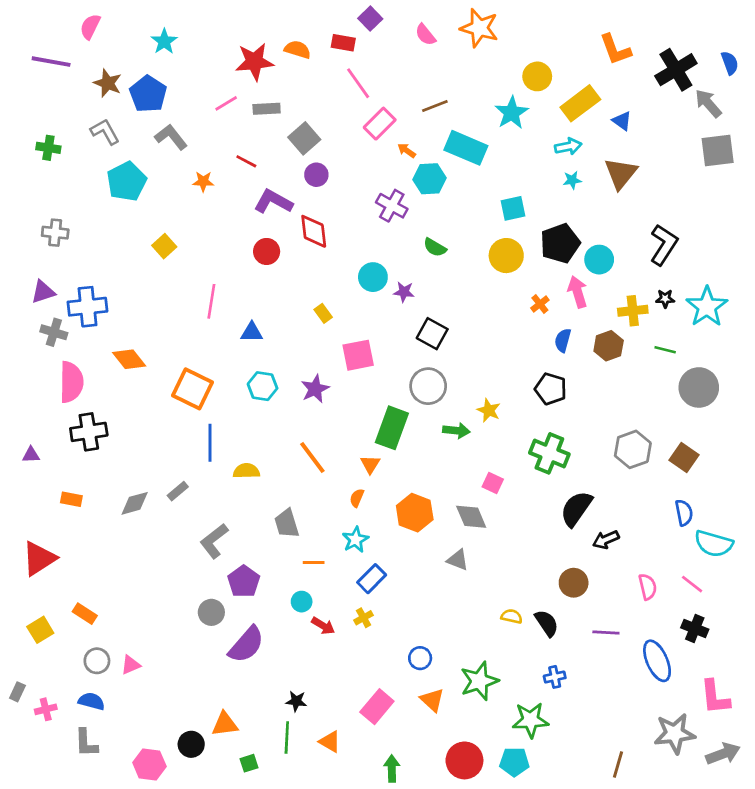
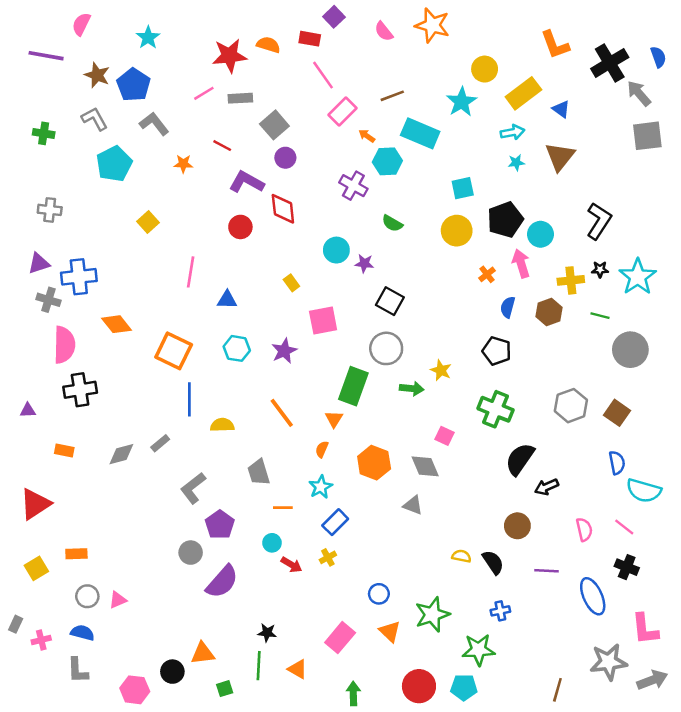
orange rectangle: (85, 614) -> (76, 554), turned -35

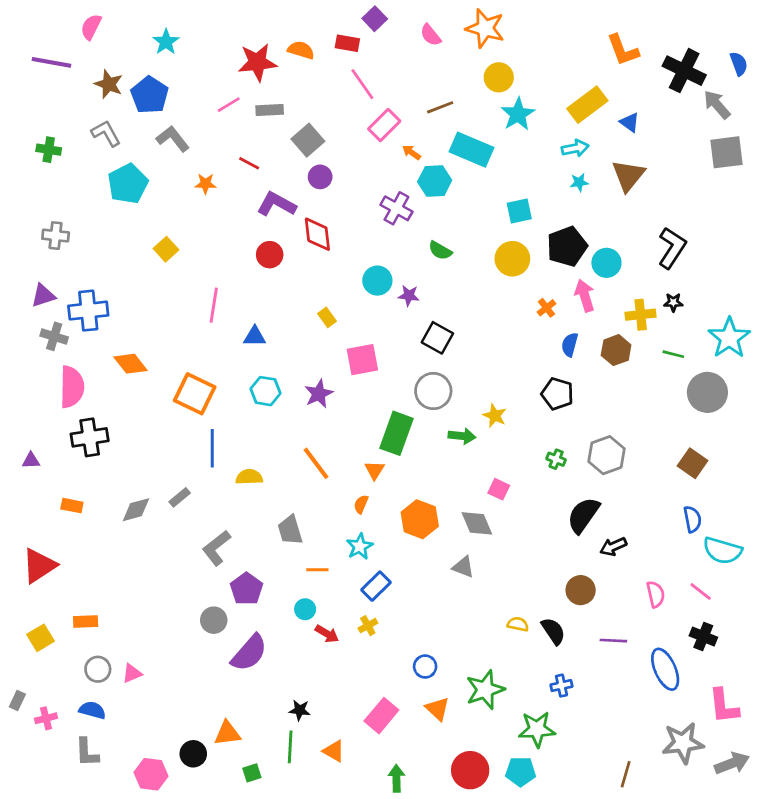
black cross: (610, 63) -> (684, 71), turned -33
yellow circle: (485, 69) -> (499, 77), moved
cyan star: (638, 277) -> (729, 338), moved
gray hexagon: (571, 406) -> (606, 455), moved
green cross: (496, 409) -> (556, 459), size x0.5

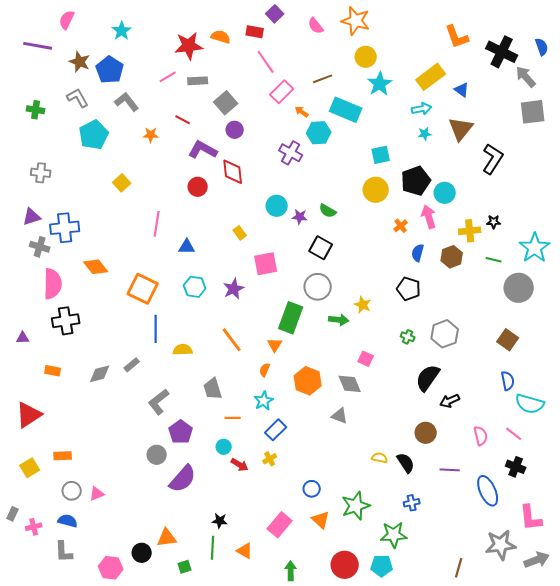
black L-shape: (672, 248) -> (493, 159), moved
green semicircle: (440, 251) -> (328, 211), moved

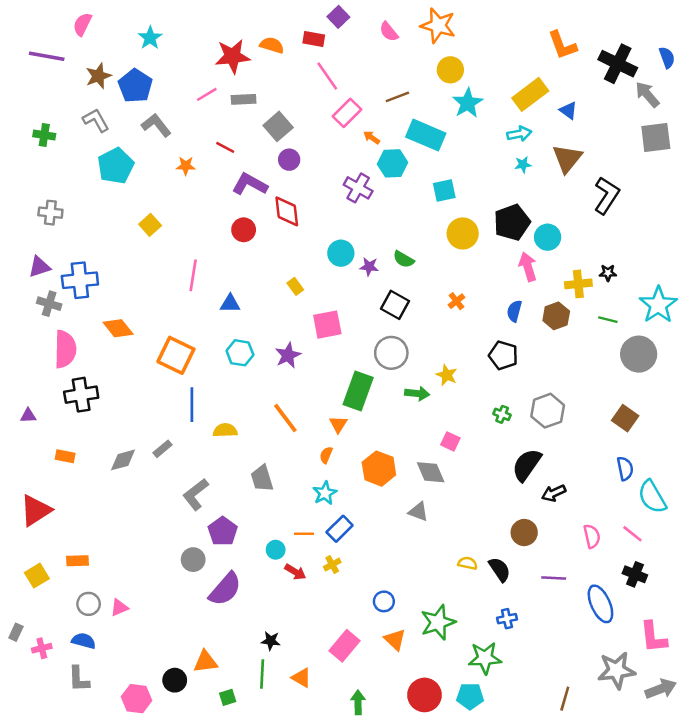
brown star: (80, 62) -> (98, 76), turned 30
cyan square: (381, 155) -> (444, 190), moved
orange cross: (401, 226) -> (457, 301), moved
cyan semicircle: (530, 404) -> (652, 497), turned 44
orange line: (233, 418) -> (304, 534), moved

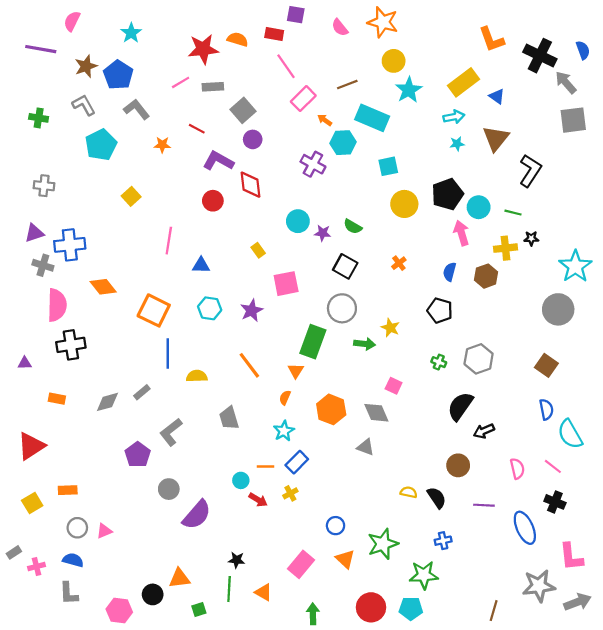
purple square: (338, 17) -> (296, 15), turned -36
green line: (608, 320) -> (513, 213), moved
purple pentagon: (223, 531) -> (138, 455), moved
gray rectangle: (16, 632) -> (14, 552), turned 32

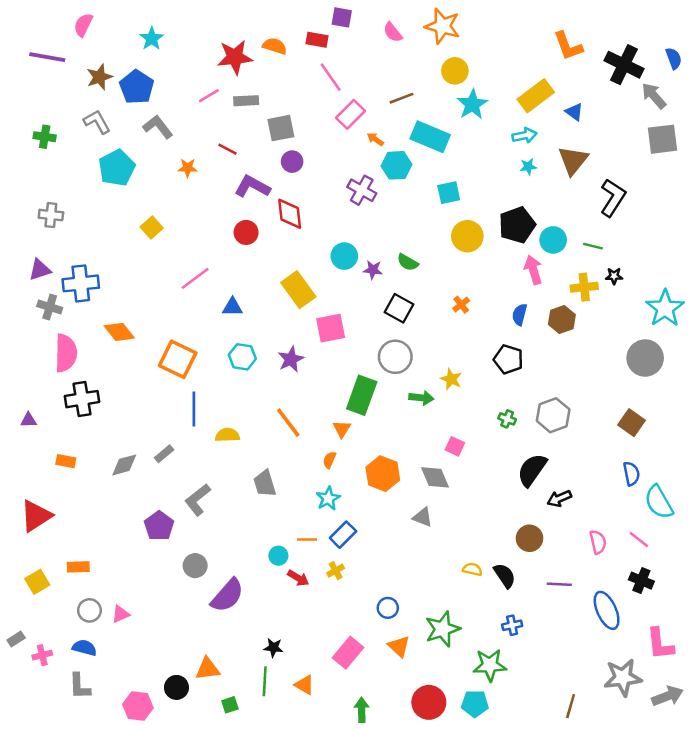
gray square: (243, 110) -> (281, 128), turned 30
pink line: (169, 241) -> (195, 278), turned 44
yellow rectangle: (258, 250) -> (298, 290), size x2.0

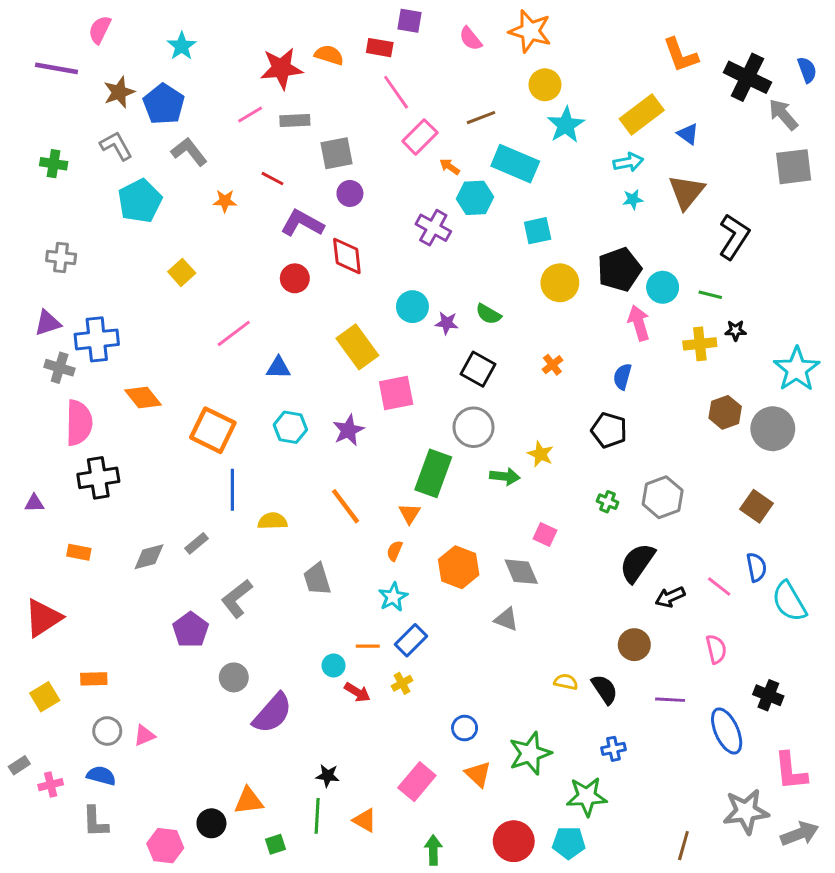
brown hexagon: (562, 319) -> (725, 412), moved
pink line: (639, 540) -> (719, 587), moved

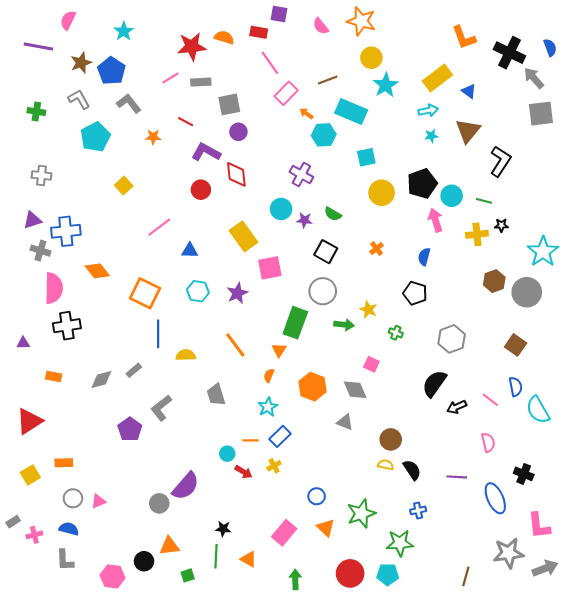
purple cross: (433, 228) -> (301, 174), moved
green cross: (608, 502) -> (396, 333), moved
brown circle: (634, 645) -> (391, 439), moved
gray circle: (234, 677) -> (159, 503), moved

